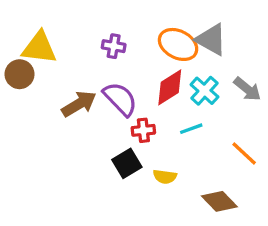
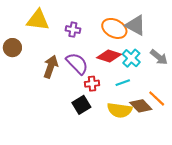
yellow triangle: (39, 48) -> (38, 20), moved
red diamond: (170, 87) -> (109, 56), turned 50
brown arrow: (79, 104) -> (51, 67), turned -40
yellow semicircle: (165, 177) -> (120, 110), moved, size x1.6
brown diamond: (219, 201) -> (141, 106), moved

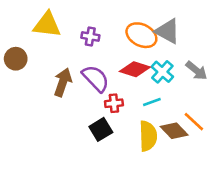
yellow semicircle: (120, 110) -> (148, 136), turned -100

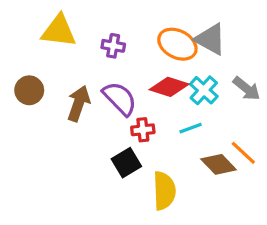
brown circle: (16, 59) -> (29, 90), moved
yellow semicircle: (148, 136) -> (164, 191), moved

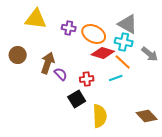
orange ellipse: (177, 44) -> (94, 34), moved
cyan cross: (204, 90) -> (124, 42), moved, turned -30
purple semicircle: (120, 99) -> (61, 74), moved, size x0.6
orange line: (243, 153) -> (123, 62), moved
brown diamond: (219, 164) -> (147, 116), moved

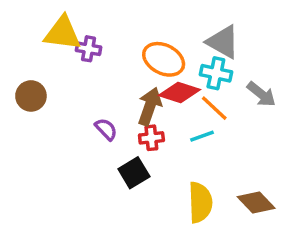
purple cross: (69, 28) -> (89, 49), moved
brown arrow: (48, 63) -> (150, 106), moved
yellow semicircle: (100, 116) -> (200, 202), moved

